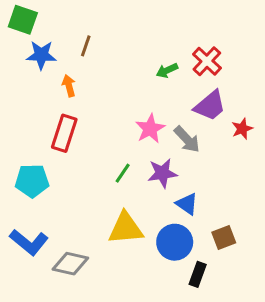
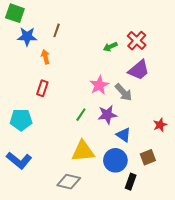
red star: (242, 129) -> (160, 125), moved
red rectangle: (64, 133) -> (42, 88), size x0.7
gray diamond: (70, 264) -> (69, 182), moved

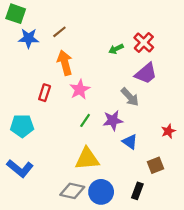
brown line: (57, 30) -> (59, 32), turned 32
orange arrow: (45, 57) -> (65, 63), moved, size x1.6
pink star: (99, 85) -> (80, 89), moved
blue circle: (115, 160) -> (101, 192), moved

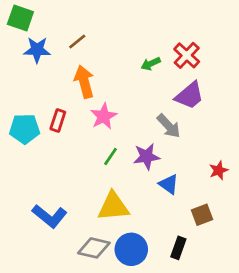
cyan pentagon: (22, 126) -> (25, 129), moved
blue L-shape: (20, 168) -> (50, 216), moved

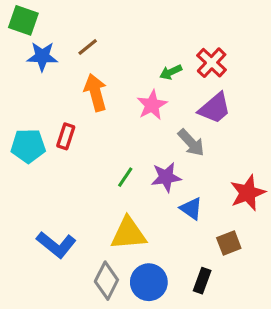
pink star: (104, 116) -> (152, 105), moved
red star: (219, 170) -> (248, 193), size x1.6
gray diamond: (94, 248) -> (106, 281), turned -76

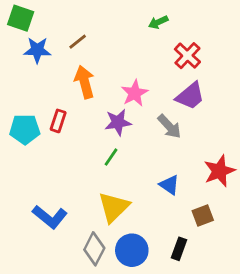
green arrow: (171, 72) -> (158, 22), moved
purple star: (166, 177) -> (118, 122), moved
yellow triangle: (128, 234) -> (114, 207), turned -40

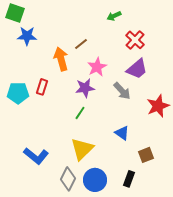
brown line: (78, 42) -> (81, 44), moved
red star: (219, 171) -> (158, 106), moved

